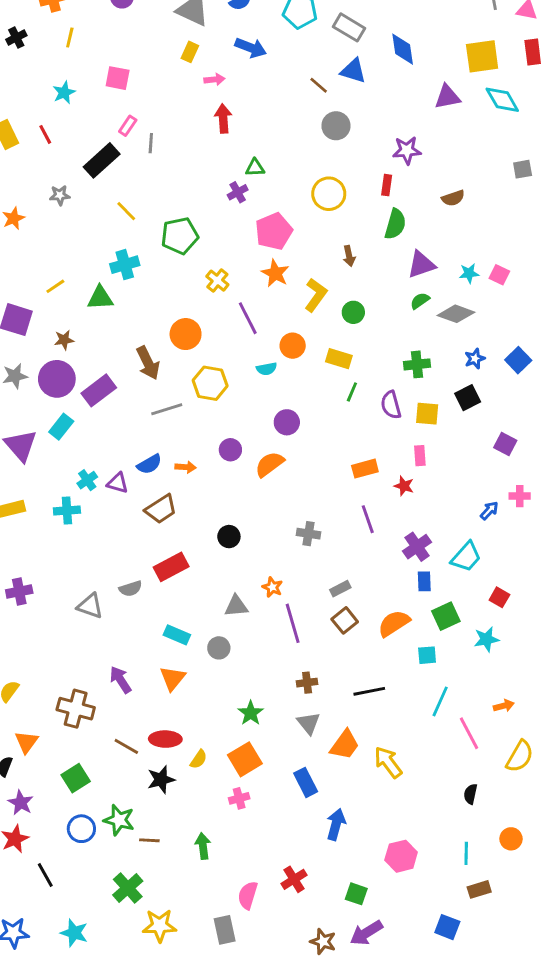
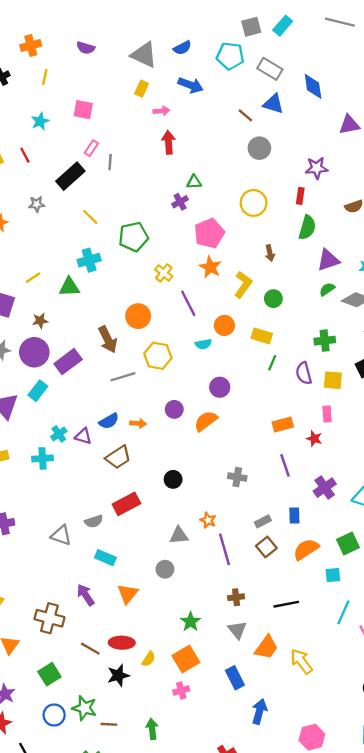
blue rectangle: (424, 581) -> (294, 516), moved
cyan rectangle: (177, 635) -> (105, 558), moved

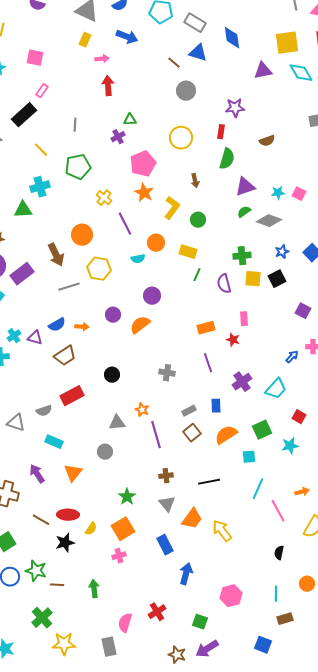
gray line: (110, 162) -> (75, 125), moved
yellow square: (333, 380) -> (253, 279), moved

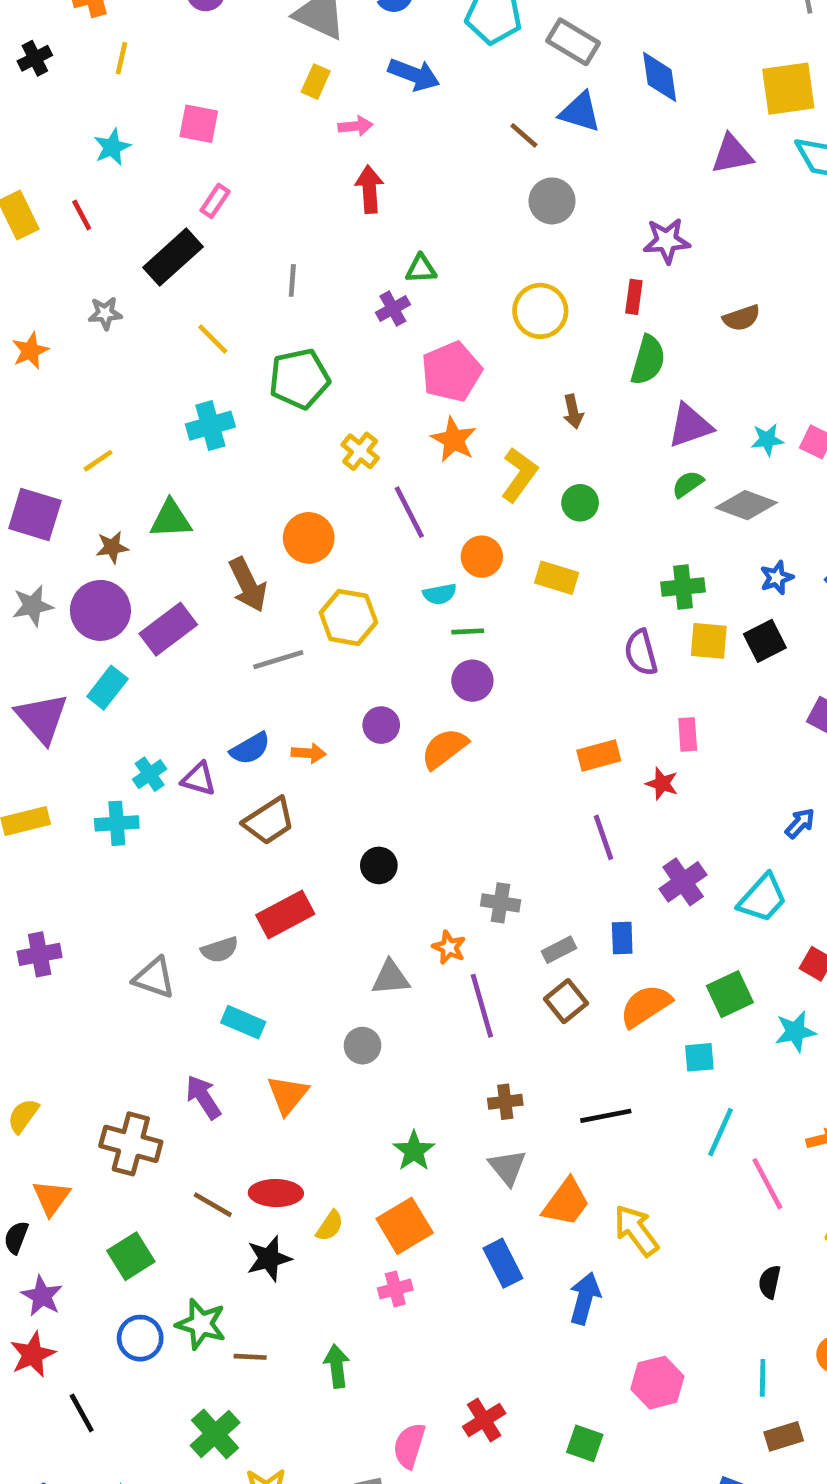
green triangle: (23, 210) -> (171, 519), moved
green line: (197, 275) -> (468, 631), moved, turned 64
gray cross: (167, 373) -> (501, 903), moved
blue arrow: (186, 574) -> (585, 1298), moved

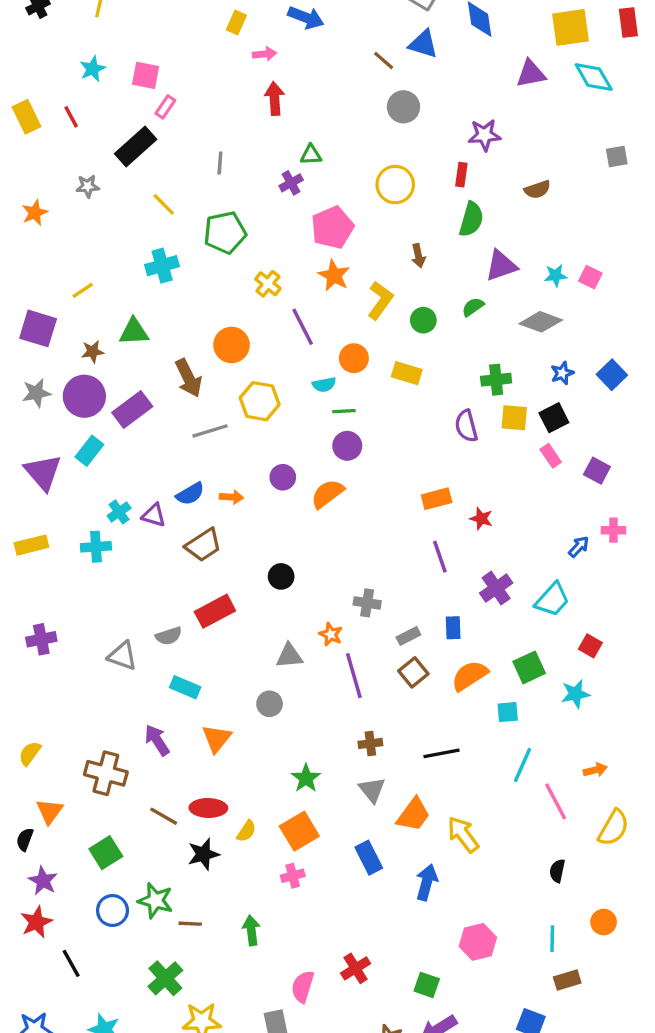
pink square: (199, 124) -> (146, 75), moved
green semicircle: (688, 484) -> (473, 307), moved
pink rectangle: (688, 734) -> (551, 456), moved, turned -30

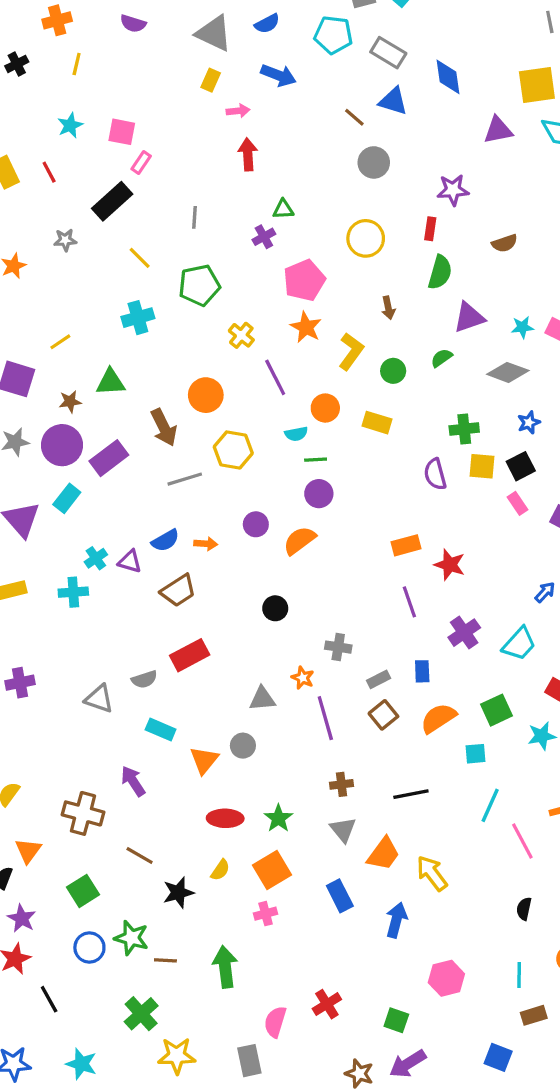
red star: (481, 519) -> (450, 565), size x1.4
black circle: (281, 576) -> (275, 608), moved
orange triangle: (217, 739) -> (204, 760), moved
red ellipse: (208, 808) -> (225, 818), moved
green arrow: (251, 930) -> (225, 967), size x1.4

